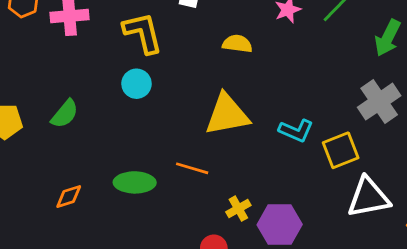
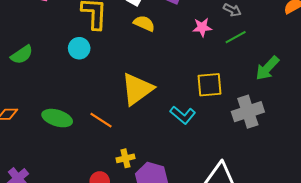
yellow semicircle: (237, 44) -> (144, 23), moved
yellow triangle: (227, 115) -> (137, 89), turned -42
yellow square: (341, 150) -> (210, 85), moved

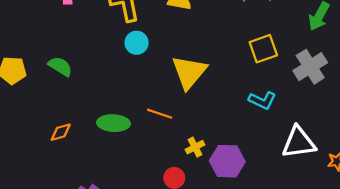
cyan circle: (79, 48) -> (137, 43), moved
green semicircle: (22, 55) -> (60, 66), turned -100
cyan L-shape: (183, 115) -> (262, 100), moved

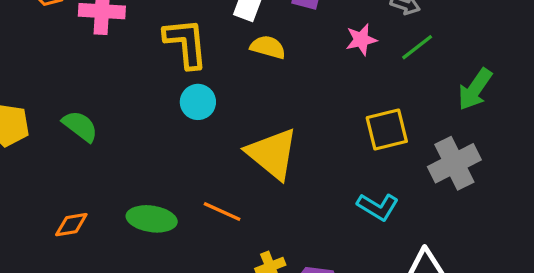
yellow triangle: (189, 72) -> (272, 154), turned -36

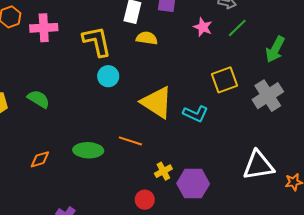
pink star: (361, 40) -> (203, 27), turned -30
cyan L-shape: (378, 207) -> (196, 114), moved

